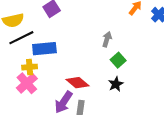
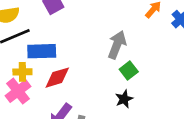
gray arrow: (107, 39) -> (117, 45), size x1.5
red diamond: (77, 83) -> (57, 78), moved, turned -60

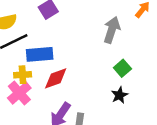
gray arrow: (117, 45) -> (112, 30), moved

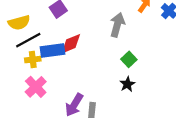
yellow cross: (23, 75) -> (33, 60), moved
red diamond: (56, 78) -> (71, 44), moved

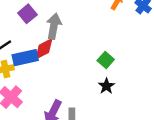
gray arrow: (117, 25) -> (54, 26), moved

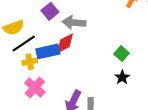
gray arrow: (54, 26) -> (74, 22), turned -95

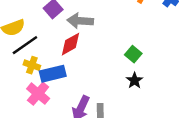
blue rectangle: (48, 51) -> (53, 74), moved
yellow cross: (30, 62) -> (32, 65), turned 32

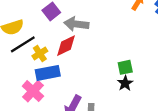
green square: (133, 54) -> (125, 67), moved, turned 35
yellow cross: (32, 65) -> (40, 54), moved, turned 35

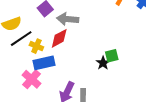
yellow cross: (40, 54) -> (36, 46), turned -32
black star: (125, 83) -> (103, 63), moved

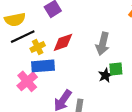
gray arrow: (68, 19) -> (103, 44), moved, turned -90
yellow cross: (36, 46) -> (38, 47), turned 32

